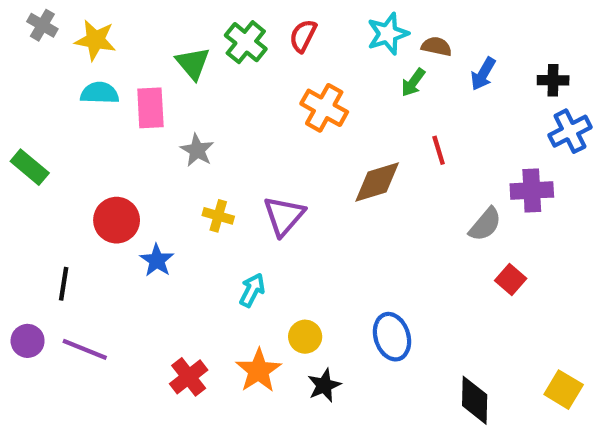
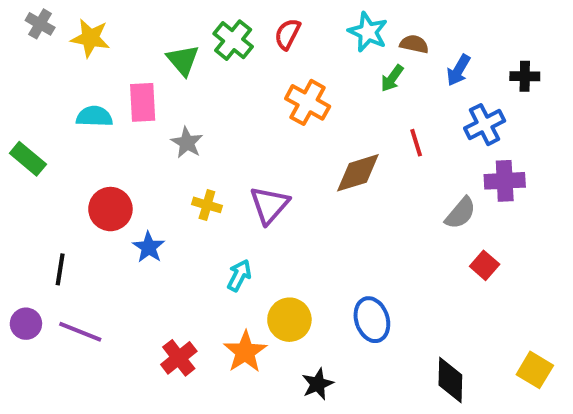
cyan star: (388, 34) -> (368, 32), turned -30
cyan semicircle: (100, 93) -> (94, 116), moved
blue cross: (570, 131) -> (485, 125), moved
yellow circle: (305, 337) -> (289, 320), size x1.4
black star: (324, 385) -> (318, 384), moved

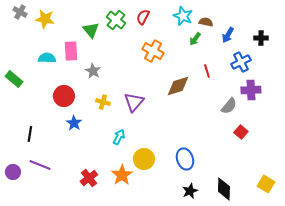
red circle: (110, 209) -> (64, 96), moved
purple circle: (26, 324) -> (13, 172), moved
black star: (318, 384) -> (190, 191), moved

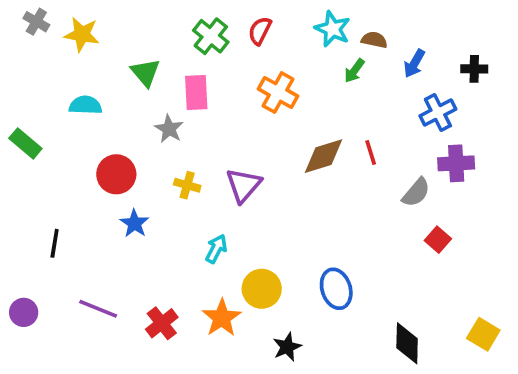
green triangle: (91, 30) -> (145, 73), moved
pink rectangle: (71, 51) -> (196, 93), moved
red line: (207, 71) -> (371, 152), moved
purple line: (40, 165) -> (98, 309), moved
black star: (190, 191) -> (287, 347), moved

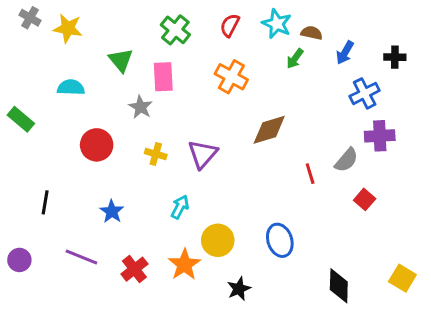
red semicircle: (260, 31) -> (230, 25), moved
red line: (371, 152) -> (310, 174), moved
blue star: (134, 223) -> (112, 212), moved

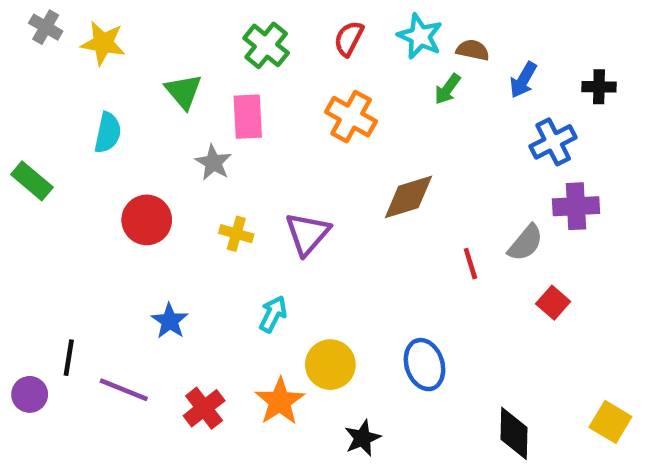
cyan semicircle: (71, 87) -> (108, 133), turned 100
black line: (45, 202) -> (69, 358), moved

